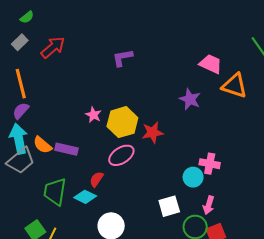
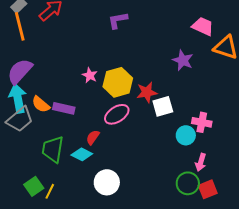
orange line: (21, 84) -> (20, 26), moved
purple semicircle: (21, 111) -> (20, 71), size x1.6
white square: (169, 206) -> (163, 106), moved

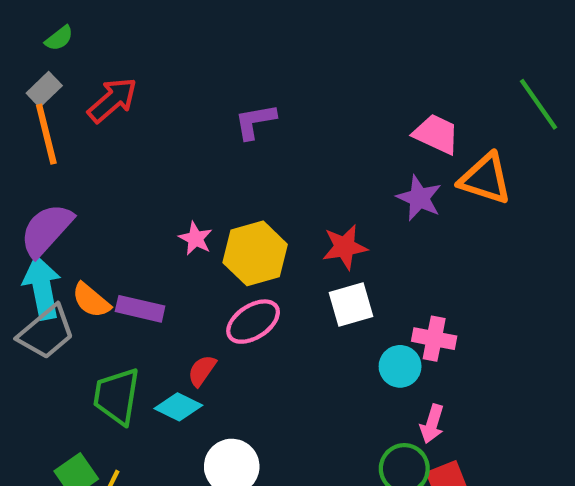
purple star: (183, 60) -> (419, 198), moved
red star: (147, 92) -> (345, 247), moved

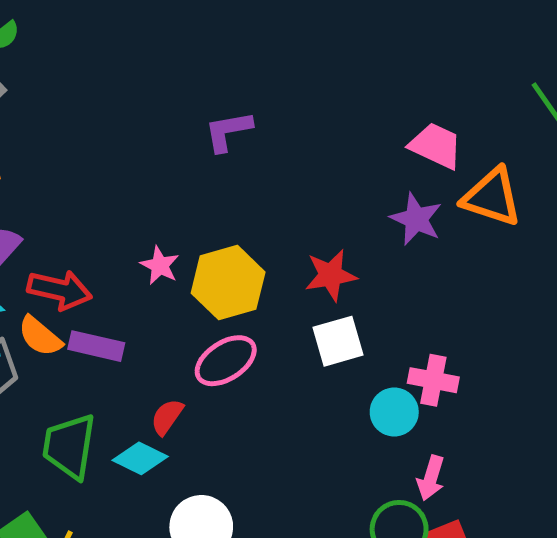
red arrow: (112, 100) -> (60, 290), moved, turned 54

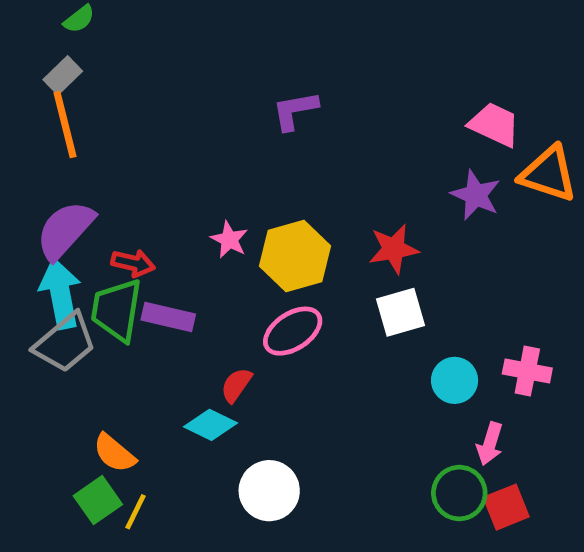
red arrow: (60, 290) -> (133, 263), size x0.7
orange semicircle: (40, 336) -> (114, 453), moved
pink cross: (433, 380) -> (527, 371), moved
green trapezoid: (69, 446) -> (117, 310), moved

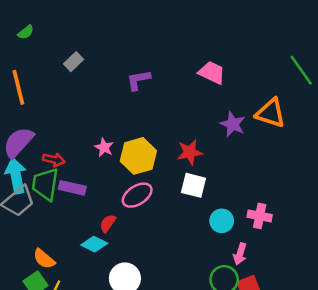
gray rectangle: (63, 75) -> (73, 62), moved
pink trapezoid: (494, 125) -> (212, 73), moved
white square: (401, 312) -> (193, 185), turned 30

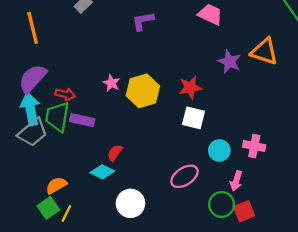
pink ellipse: (137, 195) -> (184, 176), moved
orange semicircle: (44, 259) -> (56, 185), turned 110

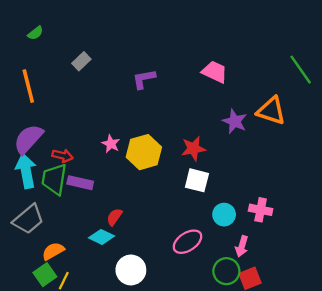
gray trapezoid: (33, 132) -> (28, 219), moved

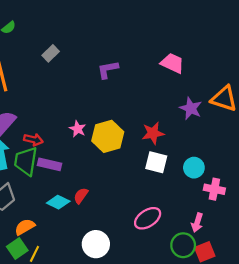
cyan circle: (224, 215) -> (194, 168), moved
cyan diamond: (101, 237) -> (58, 202), moved

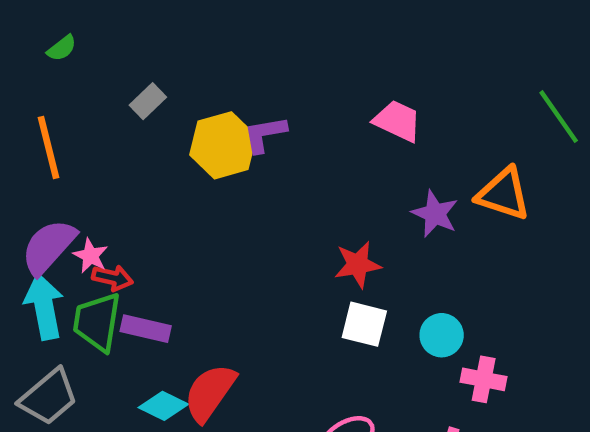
pink star: (78, 129) -> (90, 256), moved
yellow hexagon: (108, 136) -> (223, 145), moved
red semicircle: (81, 196) -> (210, 393), size x1.8

